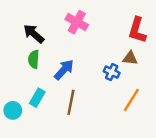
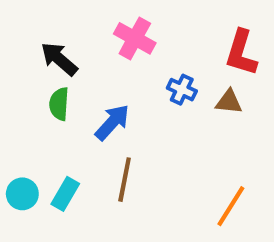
blue cross: (112, 72) -> (182, 90), moved
cyan rectangle: (37, 98) -> (65, 194), moved
orange line: (131, 100) -> (231, 206), moved

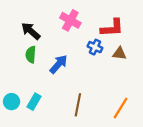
red L-shape: (241, 53) -> (112, 28), moved, turned -110
brown line: (125, 180) -> (78, 105), moved

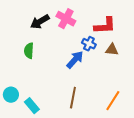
black arrow: (31, 31) -> (40, 22), moved, turned -72
blue arrow: (59, 64) -> (75, 60), moved
cyan rectangle: (34, 102) -> (32, 106), moved, turned -70

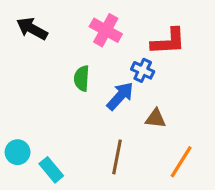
black arrow: (40, 22) -> (32, 29), moved, turned 60
brown triangle: (112, 50) -> (155, 118), moved
green semicircle: (29, 51) -> (82, 78), moved

